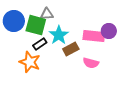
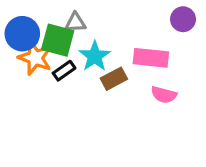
purple circle: (109, 31) -> (183, 19), moved
orange star: (30, 62) -> (35, 58), moved
pink semicircle: (91, 63) -> (164, 95), moved

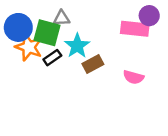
pink rectangle: (151, 58) -> (135, 29), moved

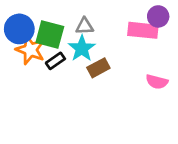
gray triangle: (61, 18) -> (85, 26), moved
pink semicircle: (133, 77) -> (157, 82), moved

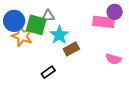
gray triangle: (85, 26) -> (48, 16), moved
black rectangle: (55, 61) -> (48, 72), moved

